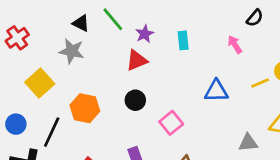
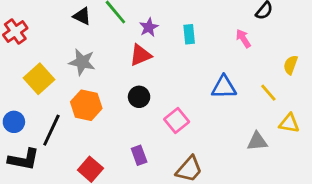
gray star: (72, 51) -> (82, 62), moved
yellow line: (260, 83) -> (268, 93), moved, turned 72

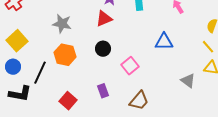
yellow square: (39, 79) -> (17, 41), moved
yellow line: (268, 93) -> (208, 47), moved
gray triangle: (257, 141) -> (188, 81), turned 42

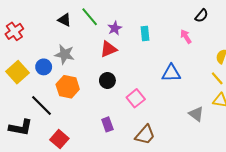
blue circle: (13, 67) -> (44, 67), moved
black line: (40, 73) -> (42, 106), turned -70
red square: (68, 101) -> (59, 139), moved

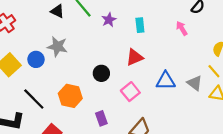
red triangle: (108, 49) -> (135, 57), moved
blue triangle: (171, 73) -> (166, 81), moved
orange hexagon: (68, 87) -> (70, 96), moved
gray triangle: (196, 114) -> (195, 83), moved

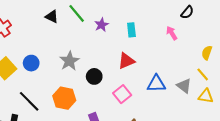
gray star: (57, 47) -> (69, 61), moved, turned 30

